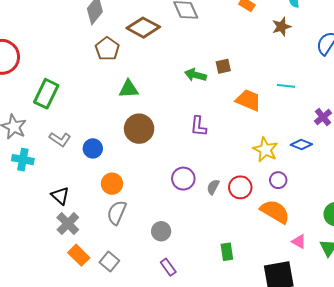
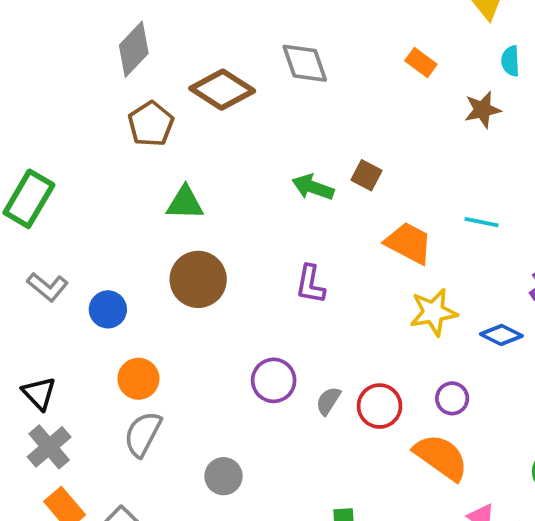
brown square: (223, 66) -> (367, 175), turned 35
yellow star: (265, 150) -> (433, 312), moved, turned 30

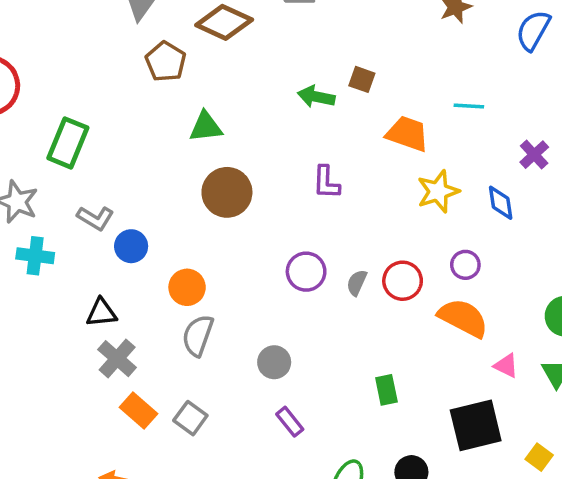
blue circle: (108, 309) -> (131, 246), moved
blue diamond: (501, 335) -> (501, 203), turned 63
black triangle: (39, 393) -> (101, 313), turned -44

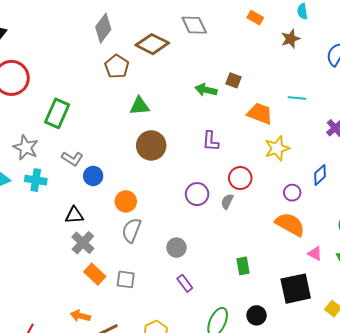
blue diamond: (501, 203) -> (320, 175), moved, turned 55
red circle: (403, 281) -> (240, 178), moved
gray square: (190, 418) -> (126, 279), turned -30

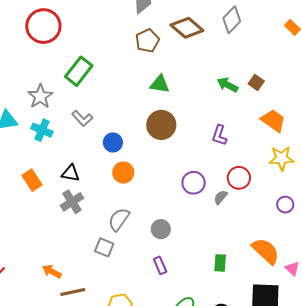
gray diamond: (194, 25) -> (232, 20), turned 56
blue circle: (93, 176) -> (113, 142), moved
orange semicircle: (290, 224) -> (266, 251), moved
gray semicircle: (131, 230) -> (119, 219), moved
orange rectangle: (95, 274) -> (32, 180), moved

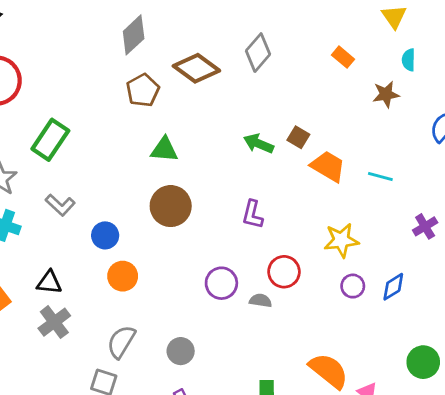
orange trapezoid: (273, 121) -> (328, 166), moved
gray semicircle: (221, 197) -> (261, 301), turned 63
purple circle: (285, 205) -> (353, 286), moved

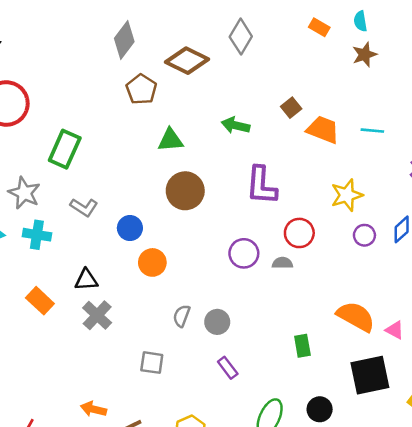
cyan semicircle: (409, 60) -> (360, 21), moved
brown square: (298, 137) -> (291, 108), turned 30
green arrow: (259, 144) -> (235, 125), moved
purple L-shape: (253, 214) -> (261, 186), size x1.5
gray semicircle: (121, 342) -> (182, 316), moved, size x0.7

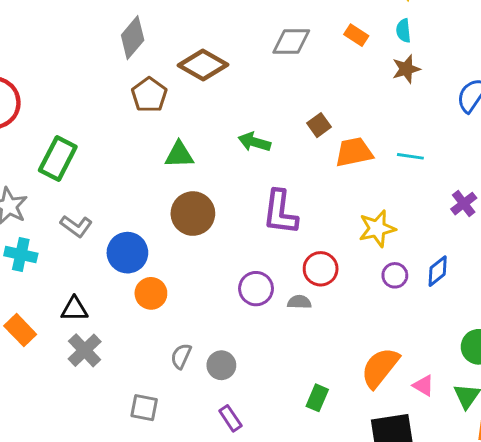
gray diamond: (241, 37) -> (291, 42), moved, turned 56
orange trapezoid: (323, 130) -> (354, 152), turned -36
blue circle: (130, 228) -> (127, 253), size x1.4
orange semicircle: (356, 317) -> (380, 368), turned -84
green rectangle: (302, 346) -> (317, 398), turned 30

